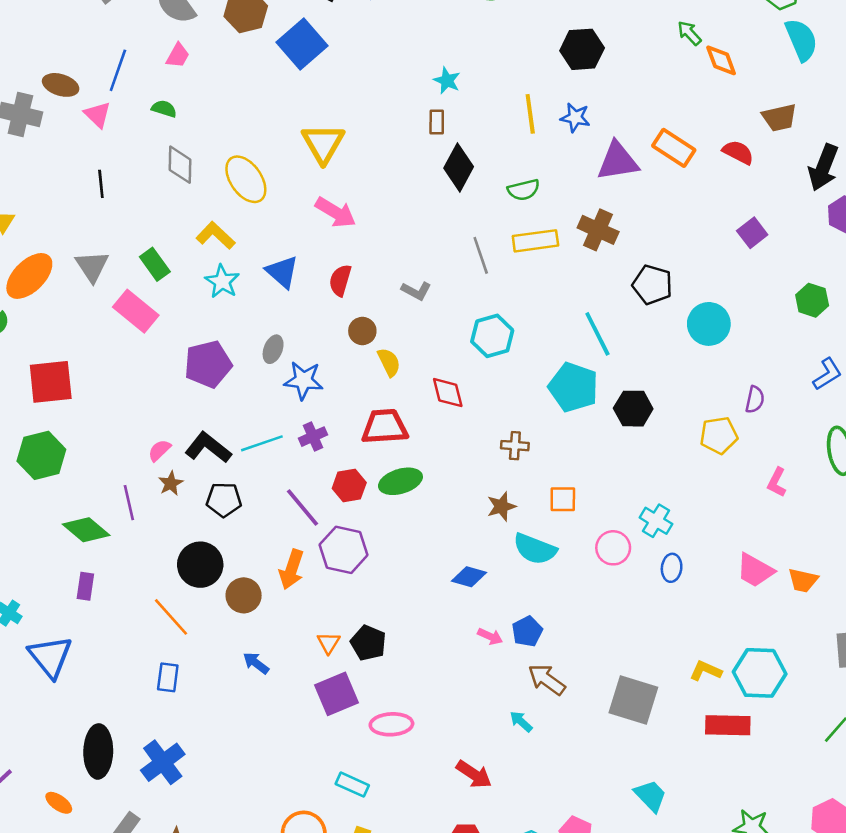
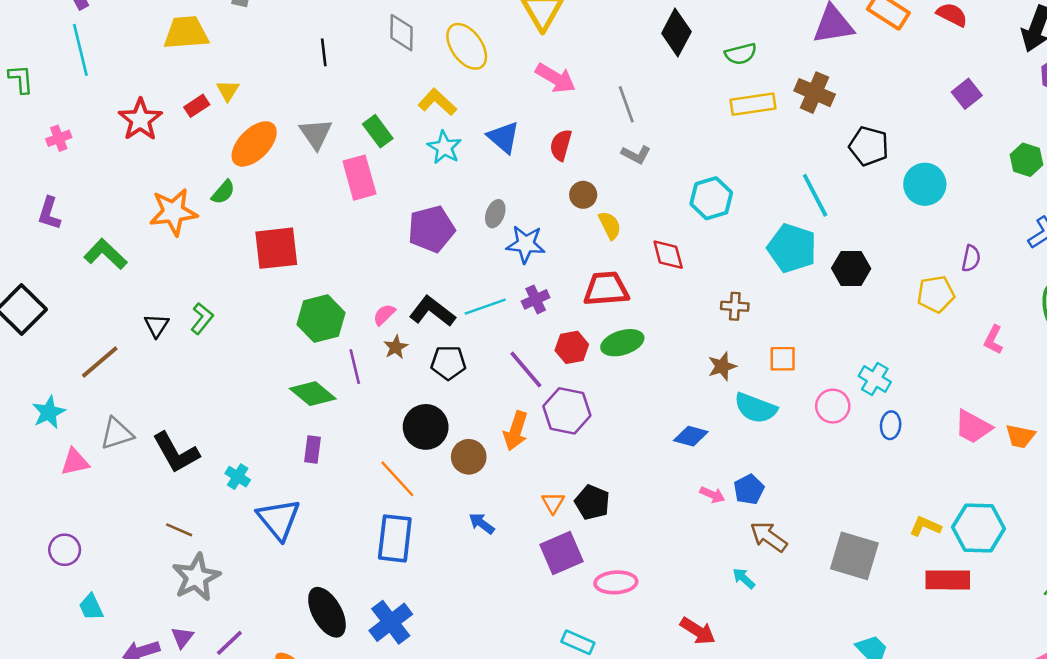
gray line: (481, 255) -> (626, 104), moved
pink rectangle: (136, 311) -> (359, 178), turned 36
green hexagon: (41, 455) -> (321, 319), moved
blue rectangle: (168, 677) -> (395, 538), size x1.6
black ellipse: (98, 751) -> (327, 612), turned -30

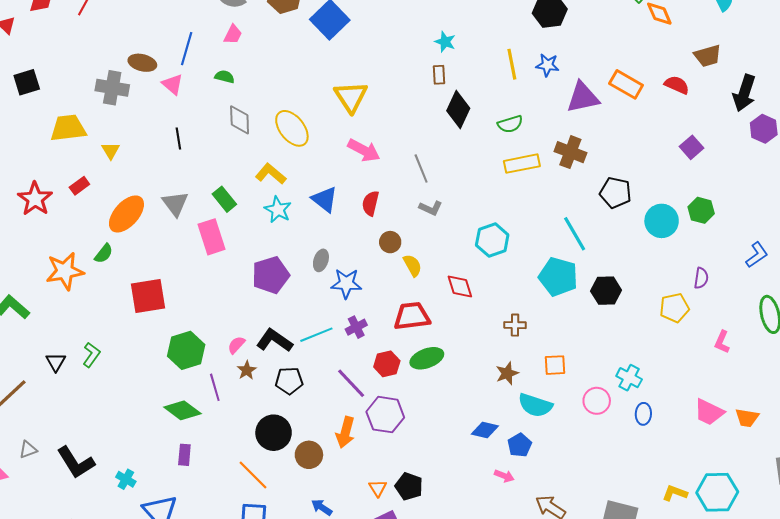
yellow triangle: (228, 91) -> (111, 151), moved
green hexagon: (1026, 160) -> (701, 210), moved
gray triangle: (117, 434) -> (28, 450), size x0.7
blue pentagon: (749, 489) -> (520, 445), moved

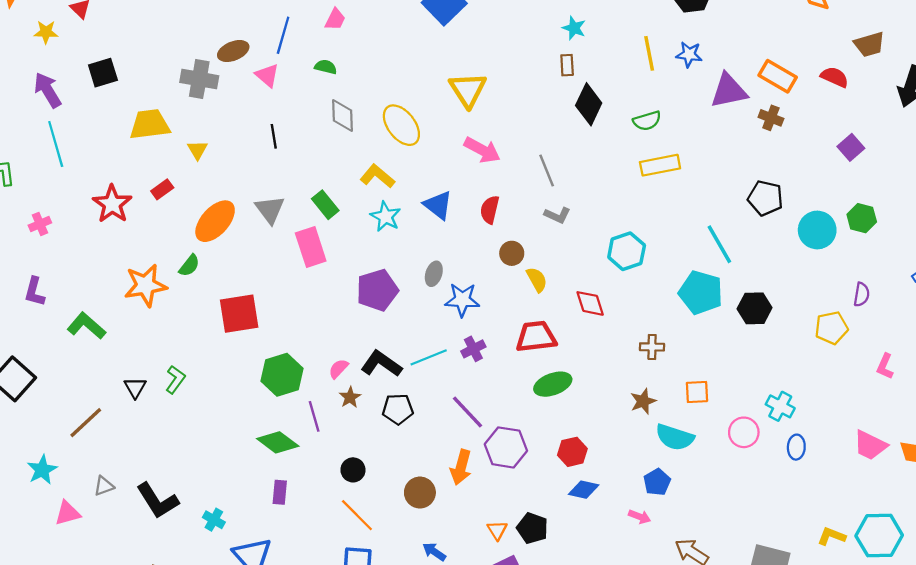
brown ellipse: (142, 63) -> (233, 51), turned -36
brown cross: (570, 152) -> (771, 118), moved, size x0.7
red hexagon: (387, 364) -> (572, 452), moved
blue diamond: (485, 430) -> (584, 490), moved
black circle: (274, 433) -> (353, 470), moved, size x0.6

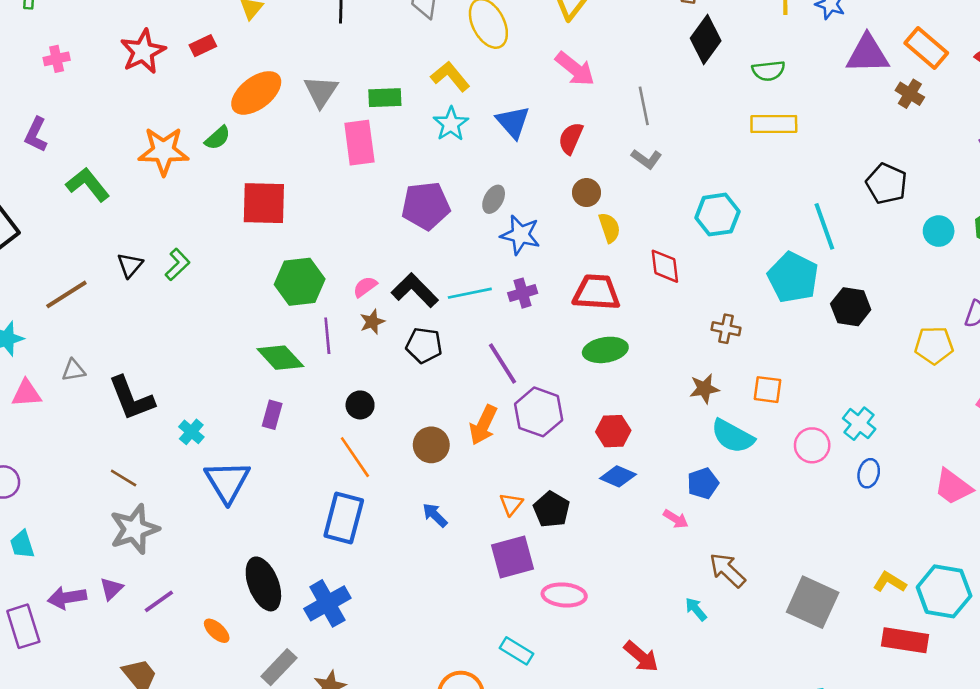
green rectangle: (325, 205) -> (385, 98), turned -64
cyan circle: (817, 230) -> (939, 231), size x0.7

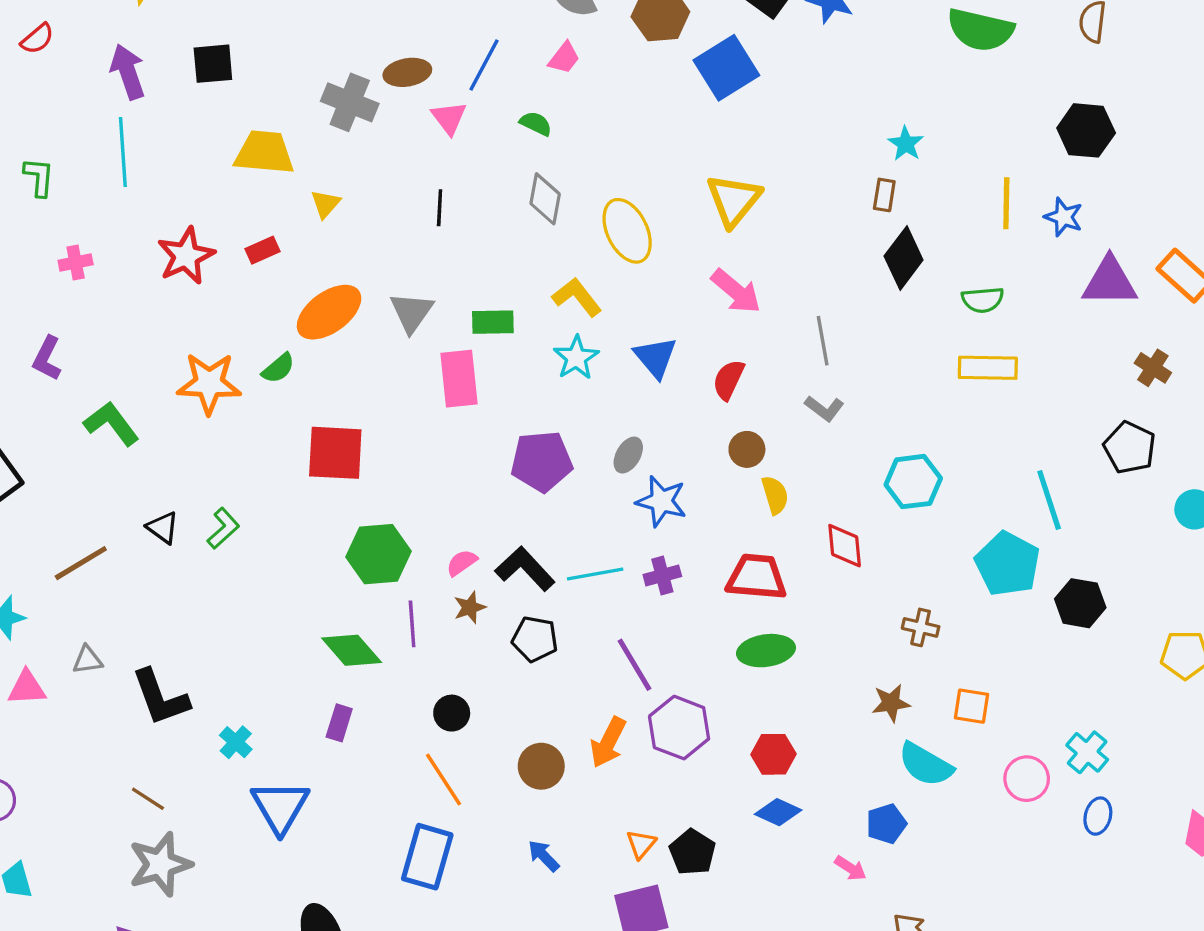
brown cross: (910, 94) -> (1153, 368), moved
black triangle: (130, 265) -> (163, 528), turned -36

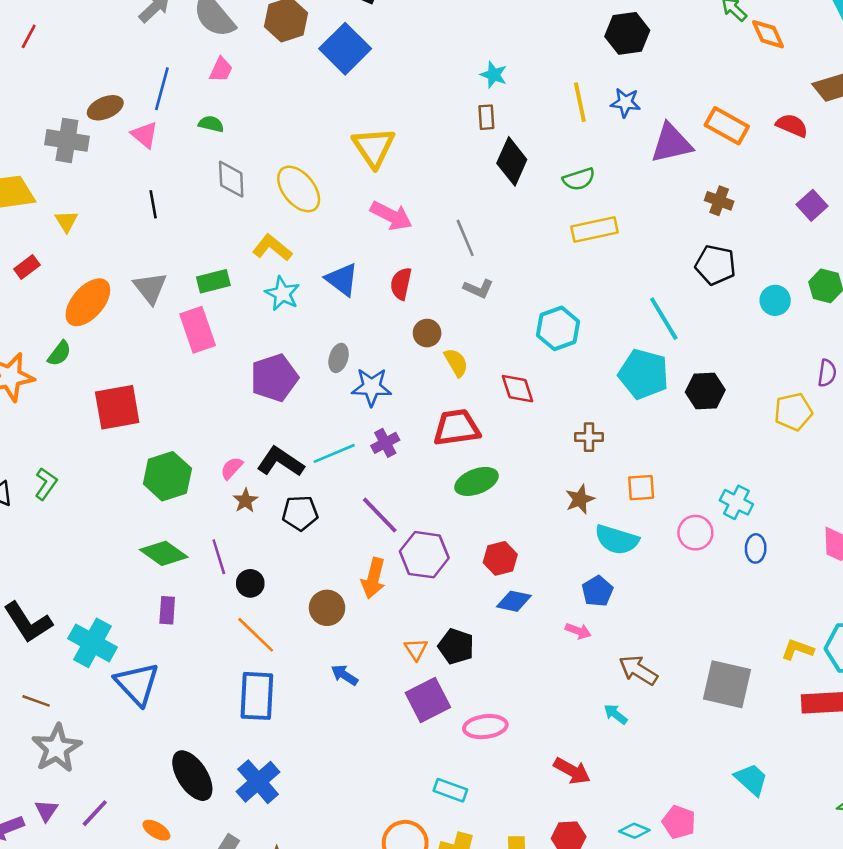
purple line: (412, 624) -> (219, 557), moved
cyan cross: (236, 742) -> (92, 643), size x1.8

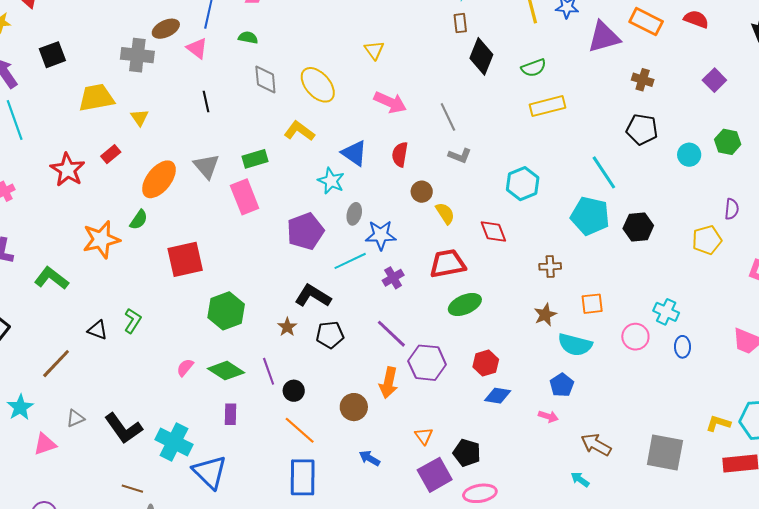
yellow triangle: (374, 147) -> (374, 50), size x0.6
cyan star: (282, 294) -> (331, 181), moved
cyan line: (334, 453) -> (350, 261), moved
pink semicircle: (232, 468) -> (185, 368), moved
black pentagon: (456, 646) -> (467, 453), moved

